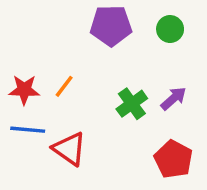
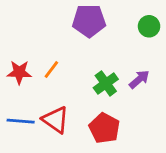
green circle: (170, 29) -> (149, 26), moved
blue line: (28, 130) -> (21, 121), moved
red pentagon: (174, 159) -> (104, 128), moved

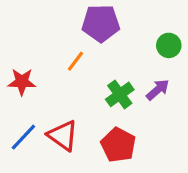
green circle: (149, 26) -> (169, 45), moved
orange line: (51, 70) -> (76, 61), moved
blue line: (21, 121) -> (23, 137), turned -52

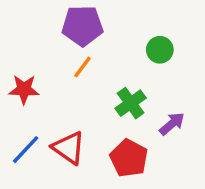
purple pentagon: (101, 23) -> (82, 26), moved
green circle: (169, 45) -> (160, 50), moved
purple arrow: (158, 90) -> (172, 124), moved

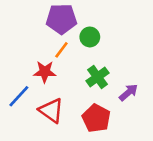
green circle: (160, 50) -> (90, 37), moved
red star: (24, 89) -> (45, 72), moved
blue line: (26, 150) -> (19, 96), moved

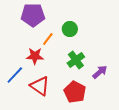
purple pentagon: (61, 19) -> (33, 15), moved

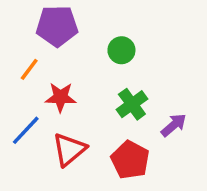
orange line: (48, 39) -> (29, 69), moved
red triangle: (40, 86) -> (69, 149), turned 45

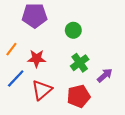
orange line: (29, 69) -> (11, 49), moved
red pentagon: (130, 160) -> (79, 96), turned 30

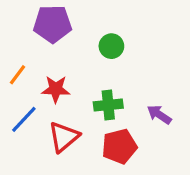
green cross: (80, 63) -> (108, 105), moved, turned 30
purple arrow: (105, 75) -> (159, 115), turned -105

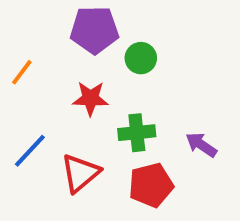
purple pentagon: (53, 24) -> (94, 30), moved
orange line: (18, 75) -> (22, 72), moved
red star: (56, 89) -> (90, 98), moved

